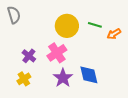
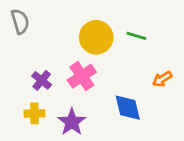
orange arrow: (114, 34) -> (162, 79), moved
purple star: (63, 78) -> (72, 122), moved
yellow cross: (24, 79) -> (34, 113), turned 32

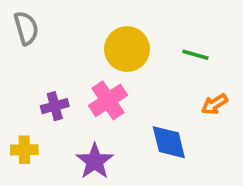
green line: (136, 36) -> (195, 55), moved
purple cross: (42, 80) -> (55, 106), turned 36
yellow cross: (34, 113) -> (24, 150), moved

